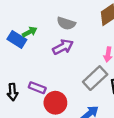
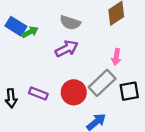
blue rectangle: (17, 39) -> (16, 26), moved
red circle: (55, 103) -> (74, 92), moved

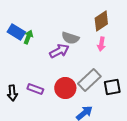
gray semicircle: (70, 23) -> (70, 38), moved
green arrow: (30, 32) -> (28, 37), turned -40
pink arrow: (116, 57) -> (101, 44), moved

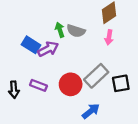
blue rectangle: (16, 32) -> (31, 45), moved
green arrow: (28, 37) -> (60, 30), moved, turned -40
purple arrow: (59, 51) -> (48, 49), moved

